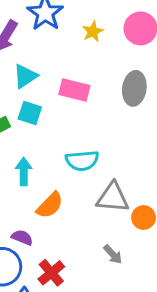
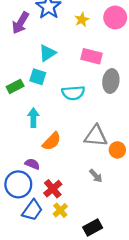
cyan triangle: (25, 76) -> (47, 53), moved
gray ellipse: (134, 88) -> (111, 81), moved
pink rectangle: (74, 90) -> (92, 56), moved
cyan semicircle: (82, 161) -> (73, 93), moved

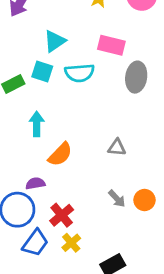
cyan semicircle: (73, 93) -> (80, 73), moved
gray triangle: (96, 136) -> (117, 148), size x0.6
orange circle: (117, 150) -> (144, 200), moved
purple semicircle: (32, 164) -> (35, 183), turned -32

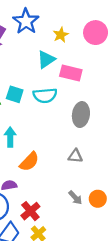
cyan triangle: (55, 41) -> (46, 60), moved
gray ellipse: (136, 77) -> (81, 115), moved

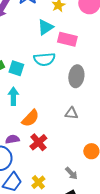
cyan square: (15, 94) -> (16, 68), moved
gray arrow: (75, 198) -> (71, 173), moved
red cross: (30, 211) -> (38, 142), moved

